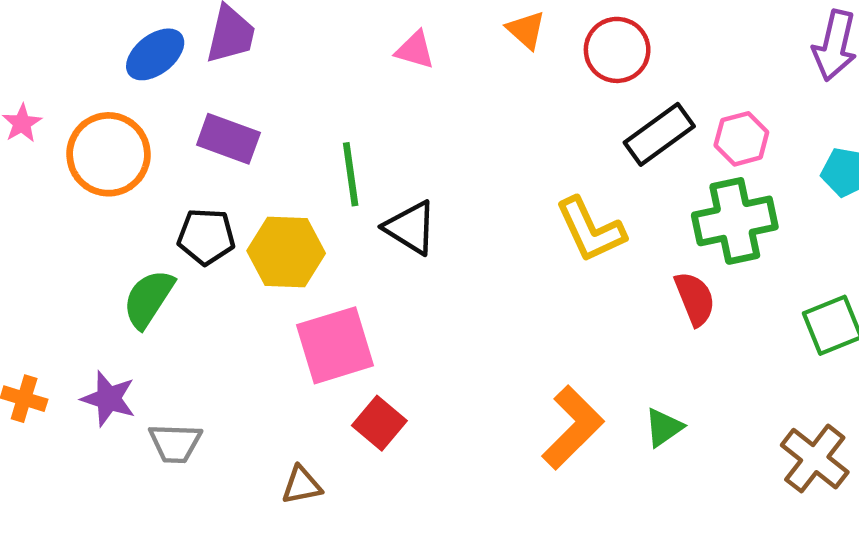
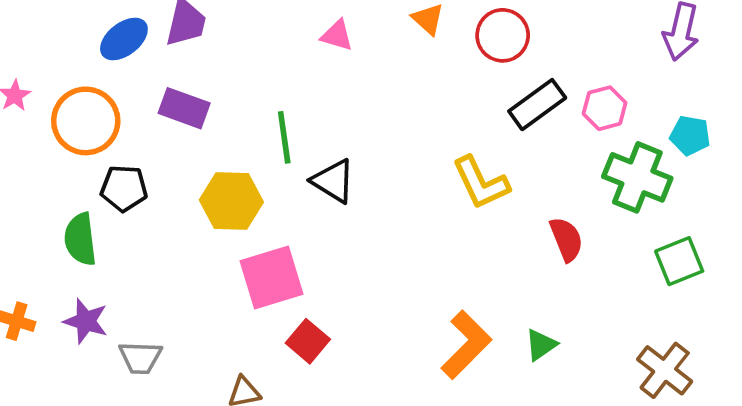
green cross: (735, 221) -> (637, 177), moved, turned 34
black pentagon: (206, 236) -> (124, 188), moved
green semicircle: (148, 299) -> (80, 239), moved, turned -40

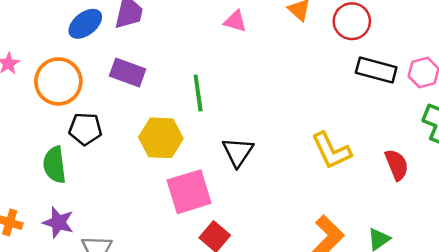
black rectangle: (537, 105) -> (376, 70), turned 51
black triangle: (333, 181) -> (238, 152), moved, turned 32
yellow L-shape: (481, 183) -> (331, 151), moved

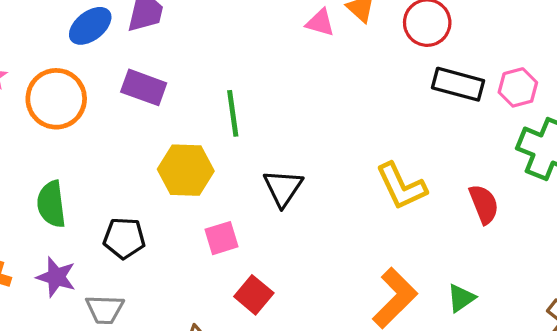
pink triangle: (235, 21) -> (320, 23), moved
black pentagon: (85, 129) -> (124, 238), moved
pink square: (189, 192) -> (221, 238), size x0.6

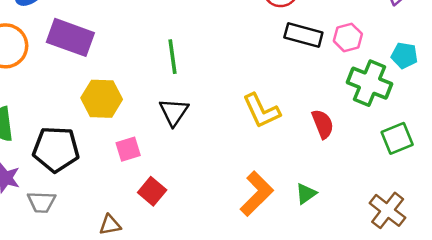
purple rectangle: (144, 87) -> (70, 37), size x1.4
green line: (233, 113) -> (173, 57), moved
black pentagon: (124, 238) -> (56, 149), size x1.5

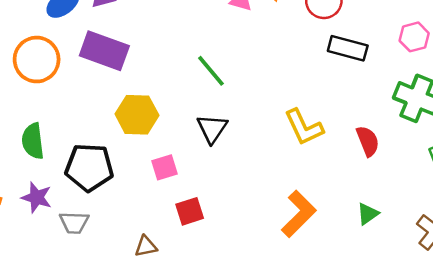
pink hexagon: (348, 37) -> (414, 37), moved
green line: (173, 57) -> (211, 71), turned -32
red square: (152, 191) -> (190, 211), turned 32
green triangle: (306, 194) -> (368, 214), moved

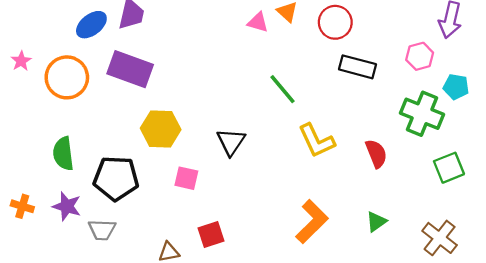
green line: (211, 71) -> (283, 89), moved
pink square: (165, 167) -> (186, 178), turned 30
red square: (190, 211) -> (211, 234), moved

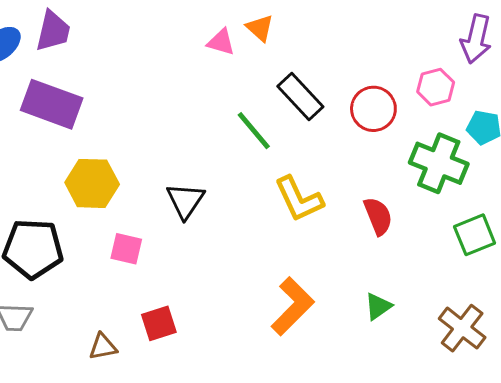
red circle: (335, 22) -> (373, 109), moved
black rectangle: (358, 67) -> (300, 96), moved, turned 32

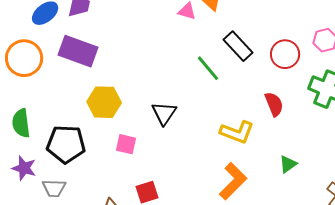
yellow L-shape: (299, 199) -> (237, 132), moved, turned -44
red semicircle: (378, 216) -> (274, 104), moved
green triangle: (378, 306) -> (288, 164), moved

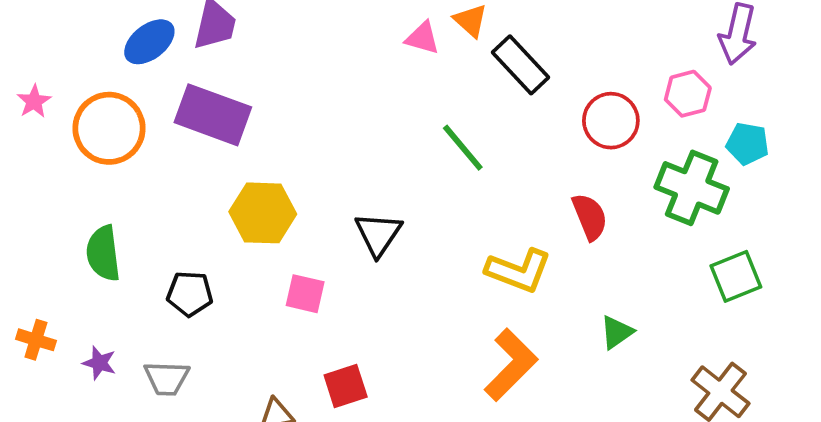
black rectangle: (238, 46) -> (521, 65), moved
black pentagon: (66, 144) -> (190, 294), size x0.6
purple star: (24, 168) -> (99, 363), moved, size x0.7

